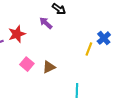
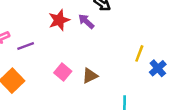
red star: (17, 34) -> (59, 20), moved
blue cross: (104, 38) -> (158, 68), moved

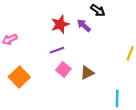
purple line: (26, 46) -> (57, 50), moved

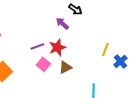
red star: (60, 24) -> (57, 47), moved

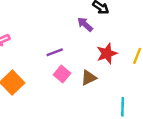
red star: (57, 47) -> (107, 53), moved

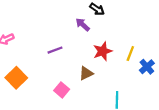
pink square: (62, 74) -> (62, 90), moved

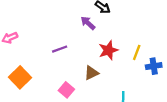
blue cross: (147, 67) -> (154, 66), turned 32

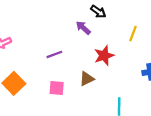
yellow line: (137, 52) -> (133, 34), moved
pink square: (66, 90) -> (57, 88), moved, turned -35

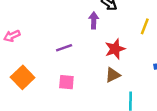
purple arrow: (83, 28) -> (94, 20), turned 49
brown triangle: (87, 79) -> (113, 75), moved

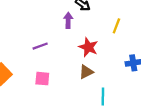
red star: (115, 49) -> (88, 47), turned -30

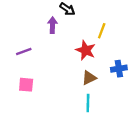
red star: (88, 47) -> (86, 50), moved
brown triangle: (86, 72) -> (89, 78), moved

